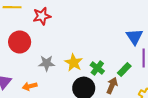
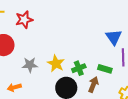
green cross: (97, 68) -> (79, 68), turned 32
green rectangle: (124, 70) -> (105, 69), turned 64

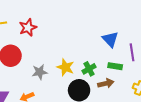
blue triangle: (114, 37) -> (110, 39), moved
brown arrow: (93, 85) -> (106, 83), turned 63

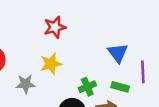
red star: (28, 28) -> (55, 27), moved
yellow star: (66, 67) -> (51, 64), moved, turned 30

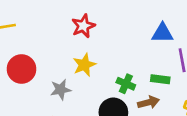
blue triangle: (118, 53) -> (162, 33), moved, turned -45
green cross: (87, 87) -> (126, 84), turned -36

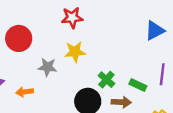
red star: (83, 26) -> (72, 18), moved
blue triangle: (162, 33) -> (155, 31), moved, turned -45

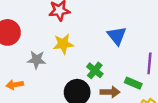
blue triangle: (155, 31) -> (117, 36), moved, turned -40
green rectangle: (138, 85) -> (133, 83), moved

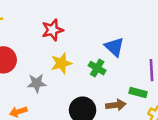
green cross: (95, 70) -> (97, 68), moved

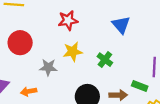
blue triangle: (114, 47) -> (121, 25), moved

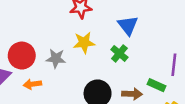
blue triangle: (121, 25) -> (128, 25), moved
red circle: (20, 43) -> (22, 56), moved

